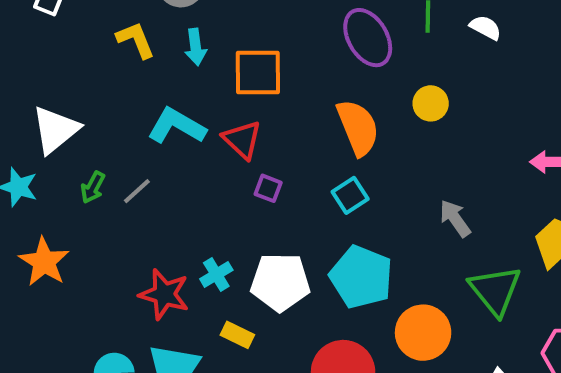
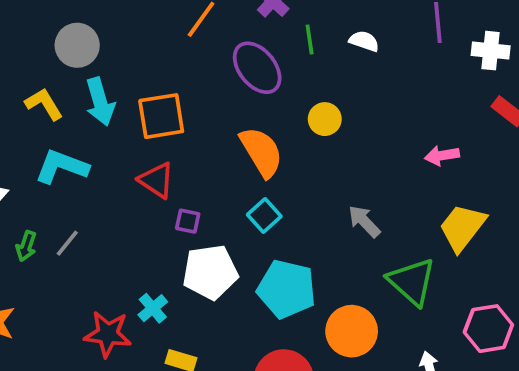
cyan arrow: (196, 47) -> (100, 102), size x1.4
cyan L-shape: (177, 126) -> (62, 167), moved
white pentagon: (280, 282) -> (210, 272), moved

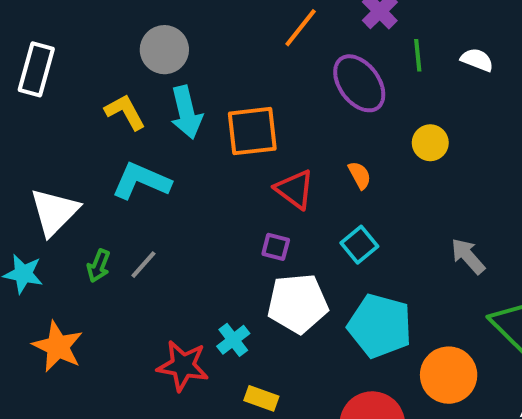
orange semicircle: (261, 152) -> (360, 175), size x0.5
red triangle: (157, 180) -> (295, 189), moved

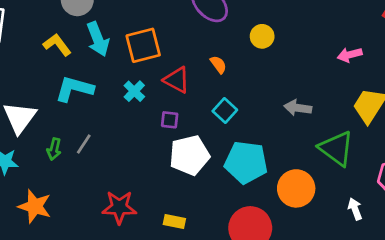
gray arrow: (468, 256) -> (298, 108), turned -32
cyan cross: (233, 340) -> (134, 91), moved

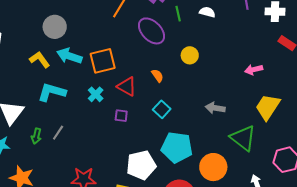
cyan arrow: (98, 39) -> (69, 56), turned 130
white pentagon: (189, 155) -> (141, 165), moved

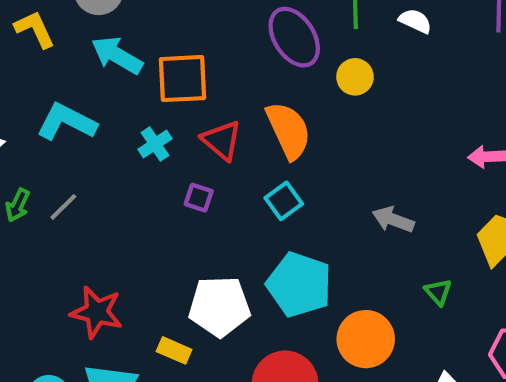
yellow circle: (190, 55) -> (355, 77), moved
yellow L-shape: (40, 60) -> (35, 29), moved
orange semicircle: (157, 76) -> (289, 130), size x2.0
green triangle: (243, 138) -> (438, 292), size x0.5

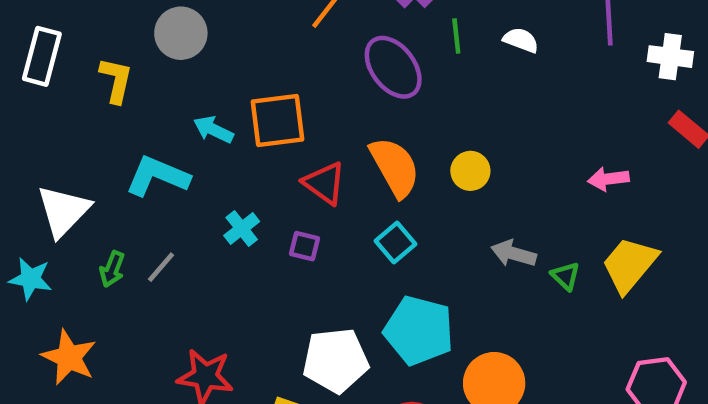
yellow L-shape: (35, 29) -> (116, 80), turned 42
cyan arrow: (117, 55) -> (213, 130), moved, size x0.7
yellow circle: (355, 77) -> (470, 171), moved
cyan cross: (155, 144) -> (242, 228), moved
green triangle: (438, 292) -> (565, 276), moved

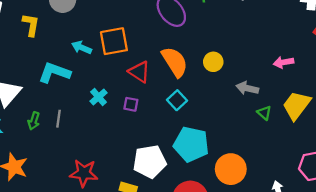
gray arrow: (514, 254) -> (247, 88), moved
gray line: (161, 267) -> (59, 119), turned -30

